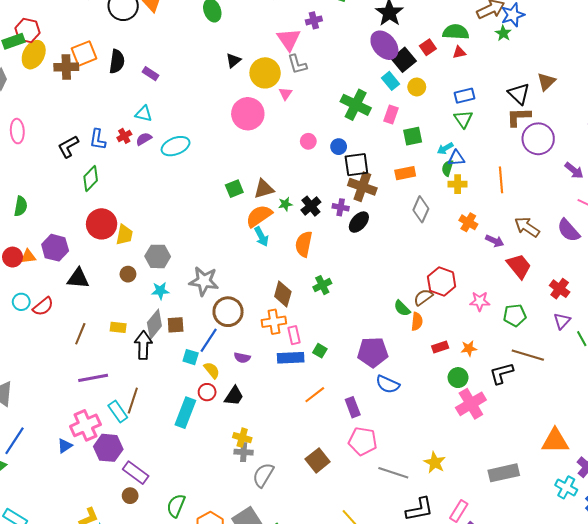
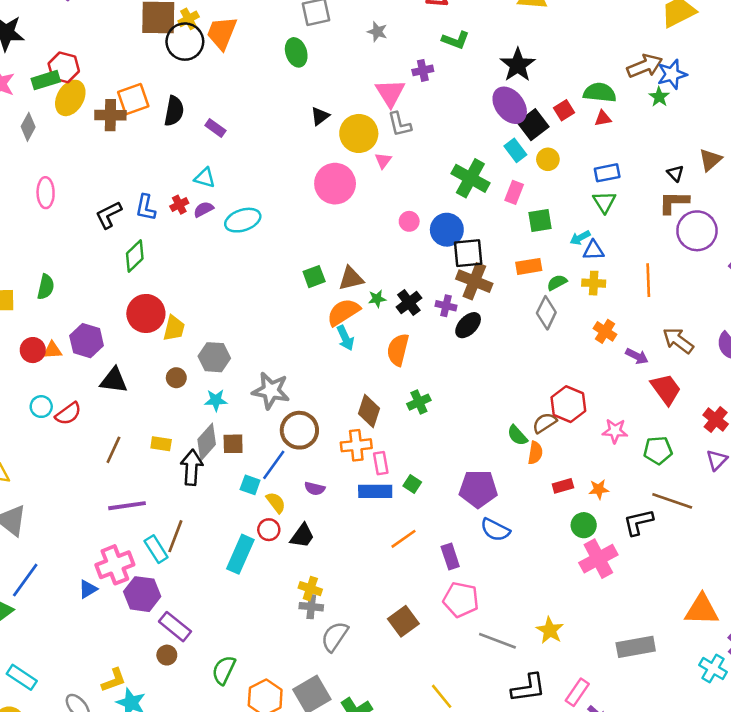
black triangle: (519, 94) -> (675, 173), size x0.6
blue circle: (339, 147) -> (447, 230), size x1.6
green semicircle: (447, 168) -> (557, 283), moved, turned 42

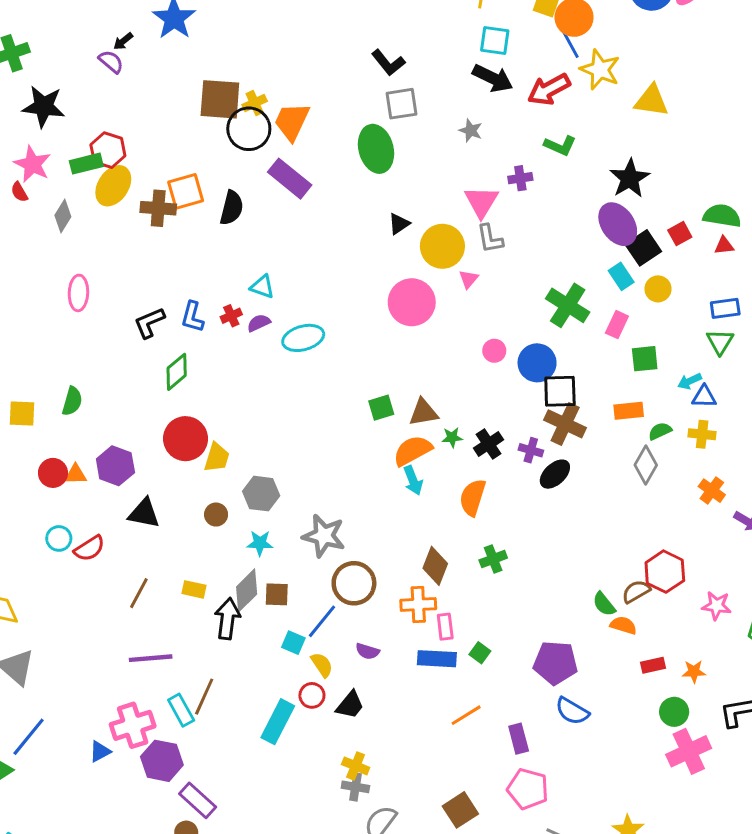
green ellipse: (296, 52) -> (376, 149), size x1.4
purple rectangle: (215, 128) -> (290, 179), moved, size x1.8
orange semicircle: (535, 453) -> (623, 625), turned -85

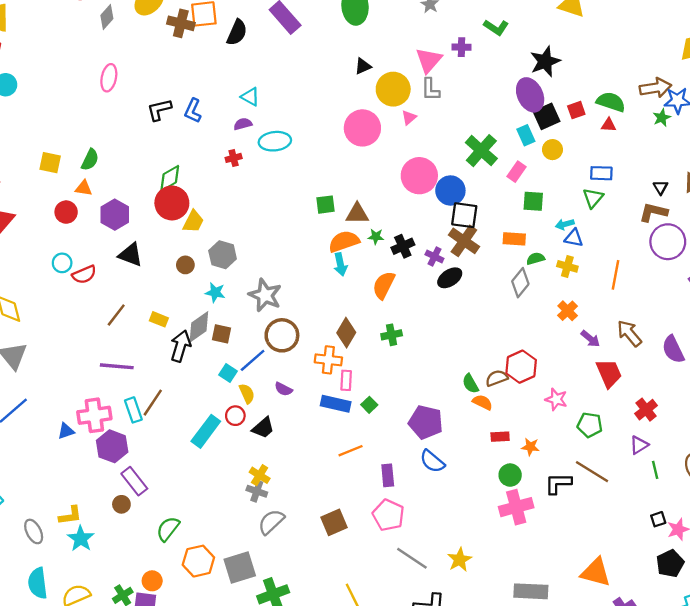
red cross: (231, 316) -> (234, 158), moved
pink circle: (494, 351) -> (419, 176), size x2.0
green diamond: (177, 372) -> (170, 178), moved
orange triangle: (76, 474) -> (84, 188), moved

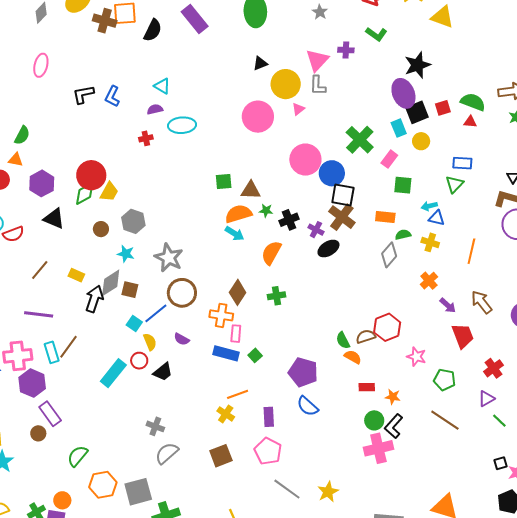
green diamond: (170, 178) -> (85, 193), moved
cyan arrow: (340, 264) -> (235, 233), turned -48
green line: (655, 470) -> (499, 421), turned -35
yellow cross: (260, 475) -> (226, 414), moved
black L-shape: (558, 483) -> (394, 426), moved, turned -50

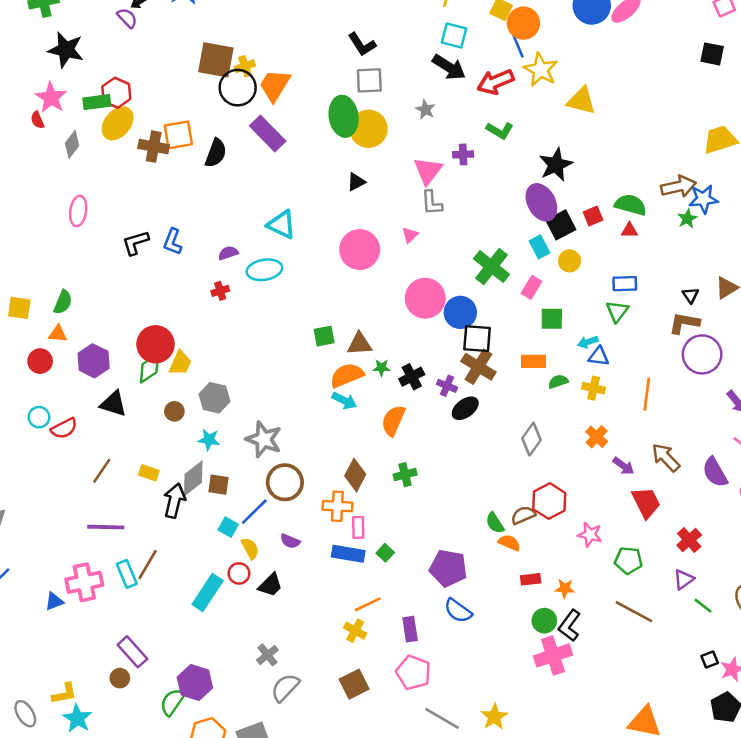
yellow circle: (286, 84) -> (369, 129), moved
cyan triangle: (162, 86) -> (282, 225), moved, size x1.4
gray diamond: (389, 255) -> (531, 439), moved
purple hexagon: (32, 383) -> (195, 683), moved
gray cross: (155, 426) -> (267, 655), turned 36

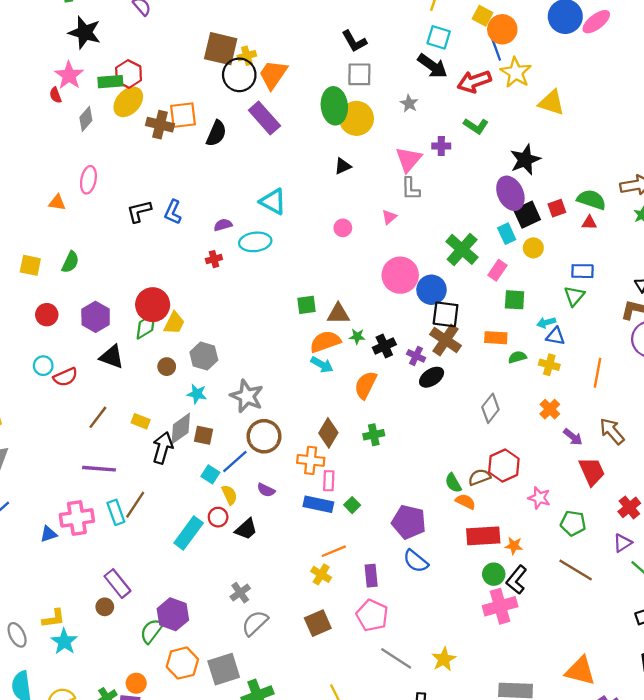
pink circle: (360, 250) -> (343, 228), size x0.5
orange triangle: (58, 334) -> (57, 203), moved
red rectangle: (531, 579) -> (483, 536), size x1.8

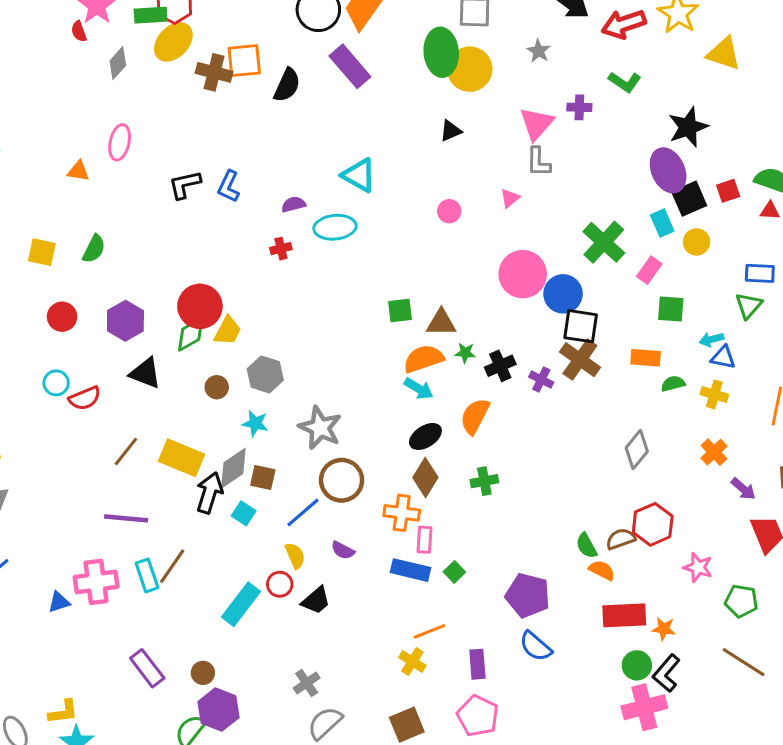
black ellipse: (432, 377) -> (425, 436), moved
yellow rectangle: (141, 421) -> (181, 458), size x1.8
cyan square: (210, 474) -> (244, 513), moved
brown circle: (105, 607) -> (203, 673), moved

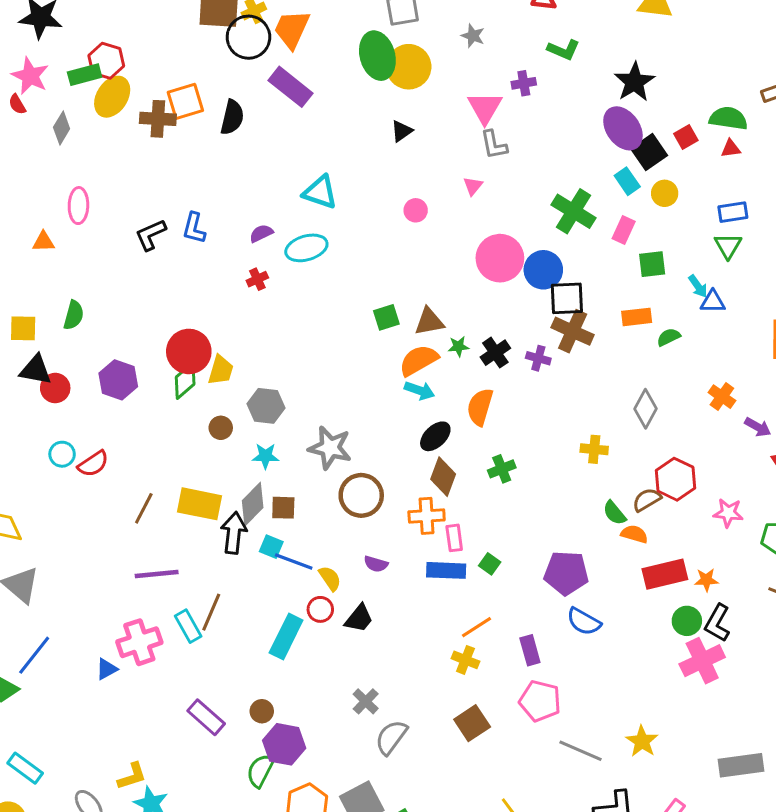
cyan arrow: (711, 339) -> (698, 286), turned -100
black triangle: (145, 373) -> (36, 370), moved
yellow cross: (714, 394) -> (594, 449), moved
blue line: (303, 512) -> (294, 561), moved, turned 72

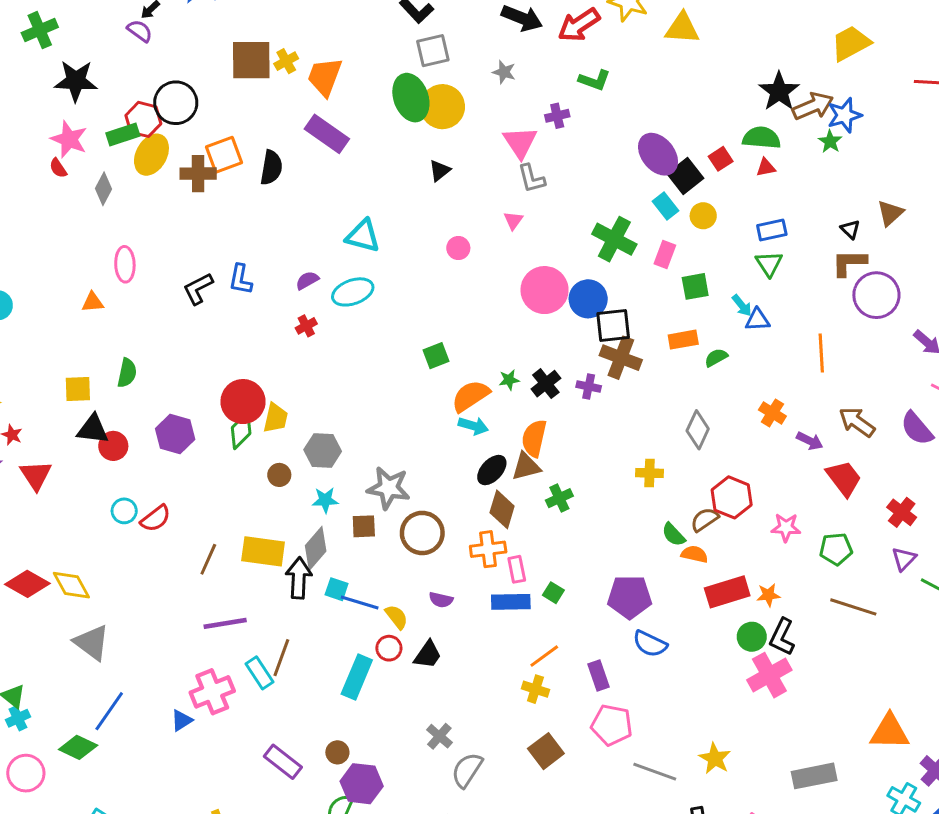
black circle: (248, 37) -> (176, 103), moved
black star: (634, 82) -> (779, 91), moved
brown triangle: (429, 321) -> (526, 467), moved
brown square: (283, 508) -> (364, 526), moved

